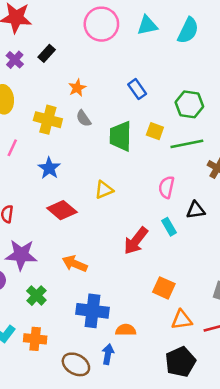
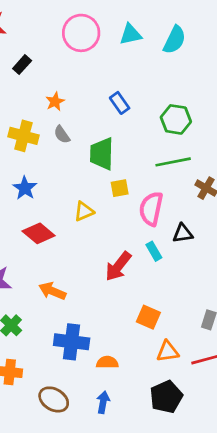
yellow square: (155, 131) -> (120, 188), moved, turned -30
pink semicircle: (166, 187) -> (151, 209), size x1.4
blue arrow: (108, 354) -> (103, 402), moved

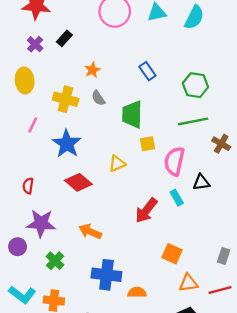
blue star: (25, 188) -> (67, 144), size x1.4

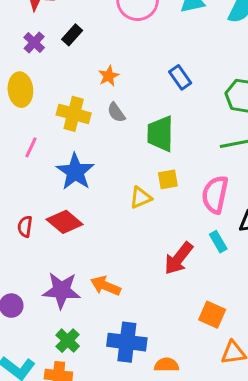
yellow square: (147, 144) -> (168, 179), moved
red diamond: (78, 182) -> (65, 222), moved
purple star: (41, 223) -> (61, 290), moved
green cross: (55, 261) -> (68, 341), moved

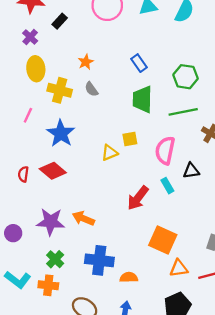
black rectangle: (72, 35) -> (60, 21), moved
yellow ellipse: (20, 90) -> (36, 69), moved
green trapezoid: (160, 134) -> (142, 99), moved
orange square: (212, 315) -> (163, 240), size x1.4

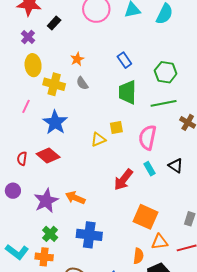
black triangle: (191, 171) -> (176, 166), moved, turned 42
purple star: (51, 222) -> (46, 201), turned -30
purple circle: (13, 233) -> (13, 191), moved
orange semicircle: (129, 277) -> (138, 256), moved, turned 98

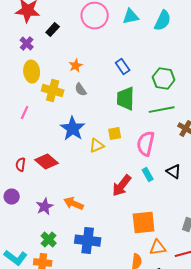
blue star: (55, 122) -> (73, 129), moved
purple star: (46, 201) -> (45, 207), size x0.7
orange square: (145, 217) -> (144, 223), turned -30

